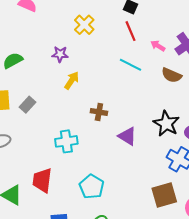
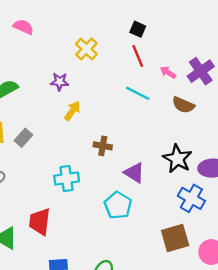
cyan pentagon: (92, 187) -> (118, 205), moved

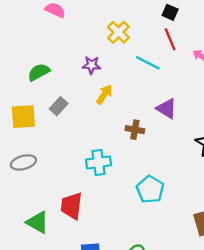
cyan line: (138, 93) -> (148, 63), moved
gray rectangle: (23, 138) -> (59, 106), moved
purple triangle: (134, 173) -> (167, 109), moved

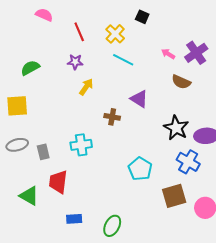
yellow cross: (118, 32) -> (115, 34), moved
red line: (170, 39) -> (79, 32), moved
gray rectangle: (59, 106) -> (43, 152), moved, turned -56
cyan pentagon: (150, 189) -> (140, 169), moved

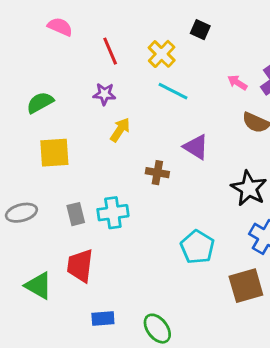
yellow square: (17, 106) -> (54, 153), moved
gray rectangle: (43, 152) -> (76, 214), moved
green ellipse: (112, 226) -> (157, 329), turned -65

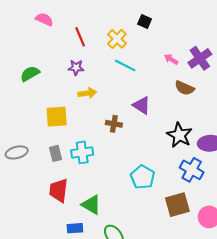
yellow arrow: (120, 130) -> (87, 93), turned 48
yellow square: (54, 153) -> (57, 117), moved
green triangle: (39, 286) -> (91, 205), moved

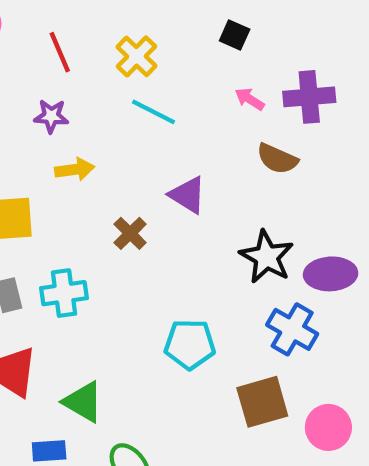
black square: (145, 21) -> (235, 35), moved
purple cross: (200, 58) -> (309, 97), turned 30
brown cross: (114, 124) -> (130, 233), turned 35
cyan pentagon: (143, 177) -> (190, 344), turned -30

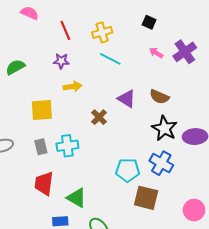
yellow cross: (136, 56) -> (102, 32), turned 30
purple cross: (309, 97) -> (185, 52), turned -30
brown semicircle: (277, 159) -> (159, 97), moved
blue cross: (292, 329) -> (161, 163), moved
brown square: (262, 402) -> (146, 198), moved, turned 30

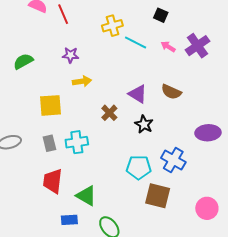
red line: (65, 30) -> (63, 14), moved
cyan line: (110, 59) -> (136, 42), moved
black star: (164, 128) -> (144, 124), moved, size x0.7

